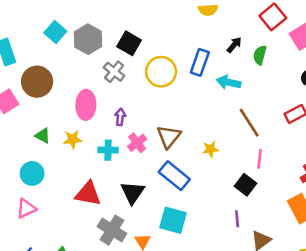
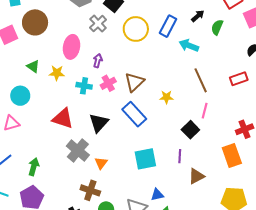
cyan square: (173, 220) -> (145, 159), moved, turned -35

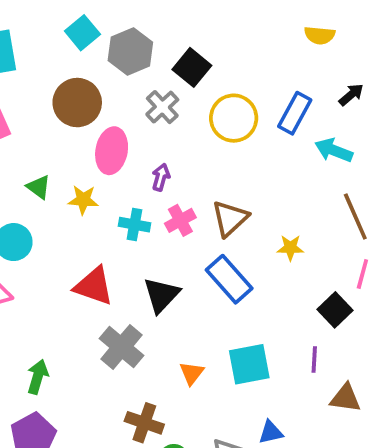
brown circle: (35, 22) -> (77, 103), moved
orange triangle: (101, 163) -> (192, 373), moved
brown triangle: (196, 176) -> (345, 398), turned 36

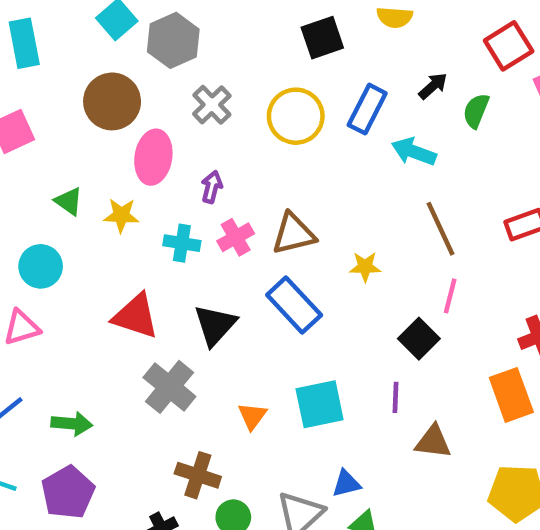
black square: (192, 67) -> (322, 38), moved, turned 33
brown triangle: (230, 218) -> (294, 234), turned 30
green arrow: (38, 377) -> (72, 424), turned 80

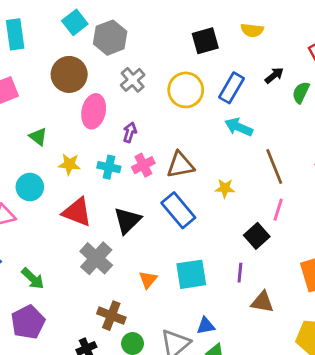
cyan arrow: (414, 152) -> (239, 127), moved
yellow star: (121, 215) -> (69, 164), moved
cyan circle: (41, 266) -> (30, 187), moved
green arrow: (72, 424) -> (33, 279), turned 35

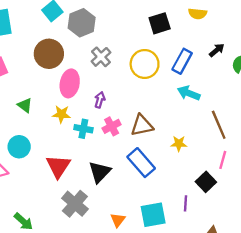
yellow star: (69, 164) -> (61, 114), moved
red triangle: (77, 212) -> (58, 166), turned 44
purple line: (240, 273) -> (185, 203), moved

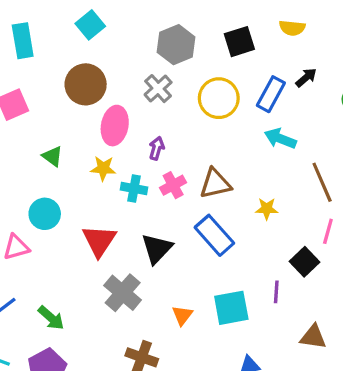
gray hexagon: (82, 23) -> (176, 45), moved
black arrow: (217, 50) -> (306, 78), moved

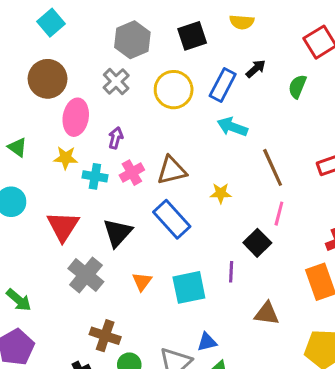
orange triangle: (182, 315) -> (142, 282), moved

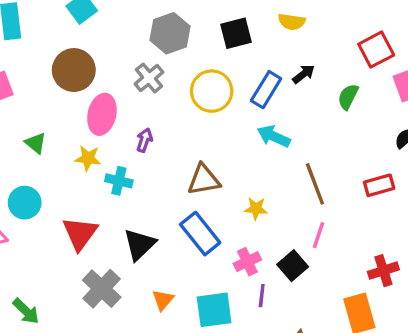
pink cross: (132, 173) -> (247, 262), moved

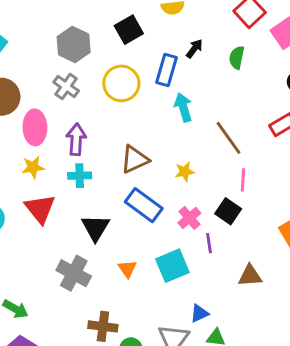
cyan arrow: (274, 136) -> (183, 107), turned 64
purple arrow: (144, 140) -> (76, 139), size x1.5
cyan cross: (119, 181) -> (80, 176), moved
red triangle: (80, 233) -> (40, 209), moved

